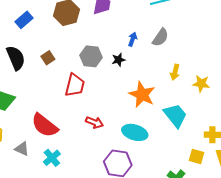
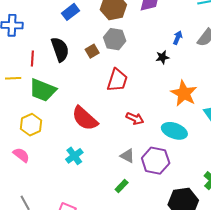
gray hexagon: (91, 56) -> (115, 39), moved
gray triangle: (22, 149) -> (127, 156), moved
cyan cross: (52, 158) -> (74, 156), moved

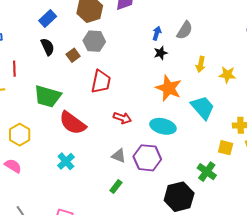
black semicircle: (60, 49) -> (48, 47), moved, size x0.7
black star: (162, 57) -> (161, 53), moved
green trapezoid: (43, 90) -> (48, 96), moved

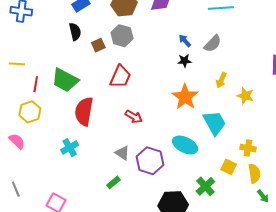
blue arrow: (157, 33) -> (185, 41), turned -72
red line: (14, 69) -> (36, 84), moved
red semicircle: (73, 123) -> (84, 111), turned 52
cyan ellipse: (163, 126) -> (185, 145), moved

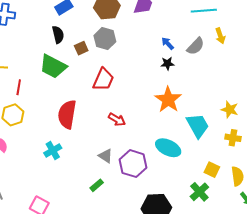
green trapezoid: (65, 80) -> (53, 66), moved
yellow arrow: (221, 80) -> (220, 36), moved, turned -42
yellow star: (245, 96) -> (230, 110), moved
yellow cross: (248, 148) -> (233, 138), moved
green cross: (205, 186) -> (199, 192), moved

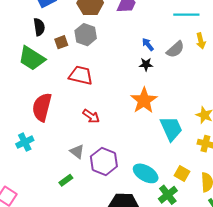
red trapezoid: (103, 80) -> (81, 75), turned -105
cyan ellipse: (168, 148) -> (146, 173), moved

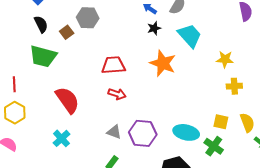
red trapezoid: (81, 75) -> (113, 65), moved
red semicircle: (42, 107) -> (67, 100), turned 148
cyan trapezoid: (171, 129) -> (190, 36), moved

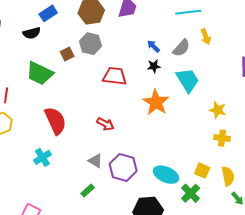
black semicircle: (41, 24) -> (32, 33), moved, turned 90
red trapezoid: (113, 65) -> (115, 76), moved

